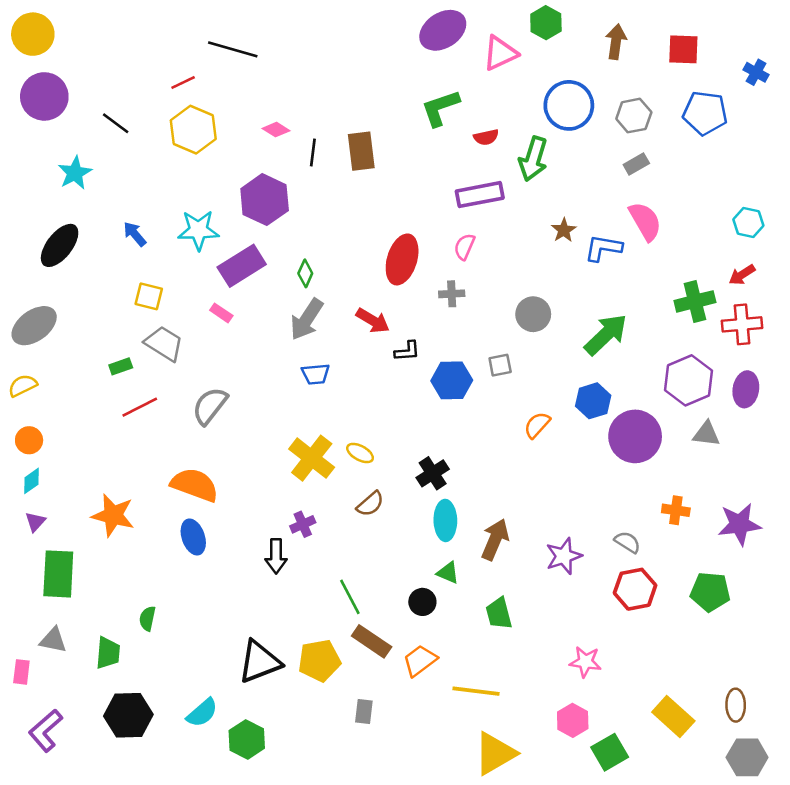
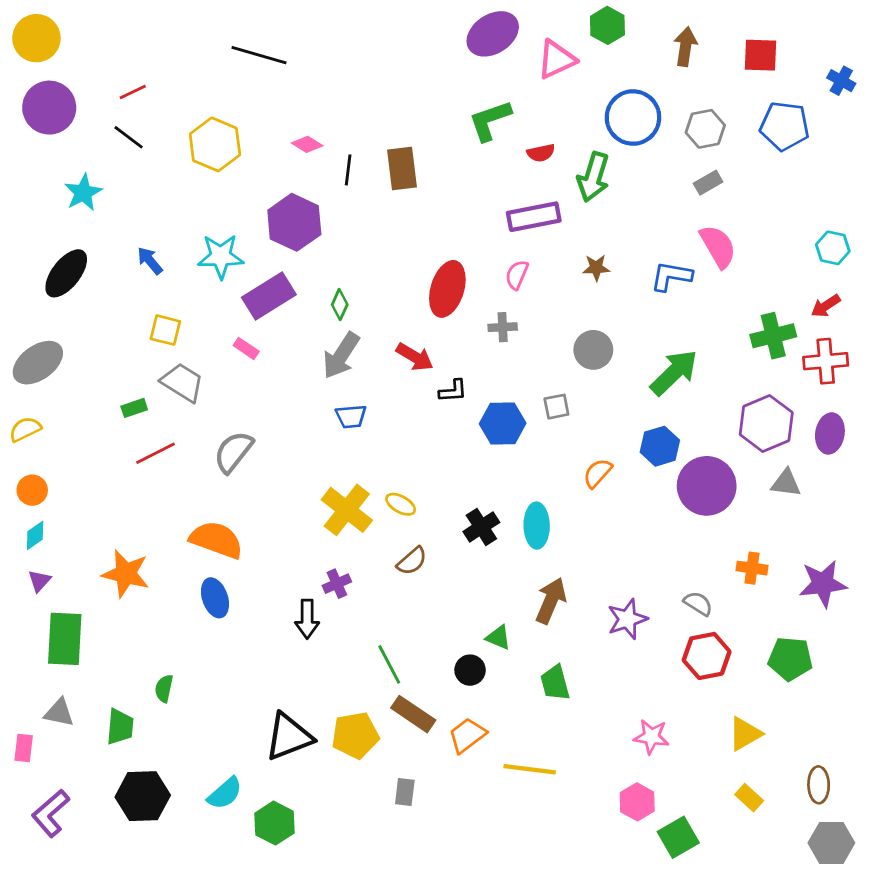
red line: (183, 82) -> (133, 92), moved
brown star: (564, 230) -> (596, 268), moved, turned 30
cyan ellipse: (445, 520) -> (537, 526), moved
yellow rectangle: (673, 717) -> (749, 798), size x0.6
yellow triangle: (495, 753) -> (745, 734), moved, size x0.7

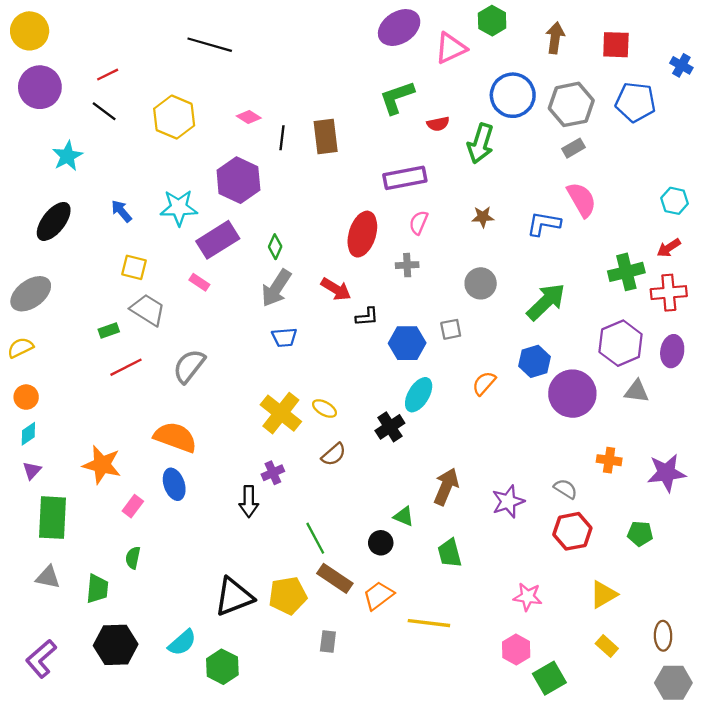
gray hexagon: (705, 129) -> (571, 104), size x1.4
purple rectangle: (534, 217) -> (405, 178), moved
cyan ellipse: (537, 526) -> (419, 395), moved, turned 32
green pentagon: (790, 659) -> (640, 534), size x0.7
pink rectangle: (24, 748) -> (133, 506), moved, turned 30

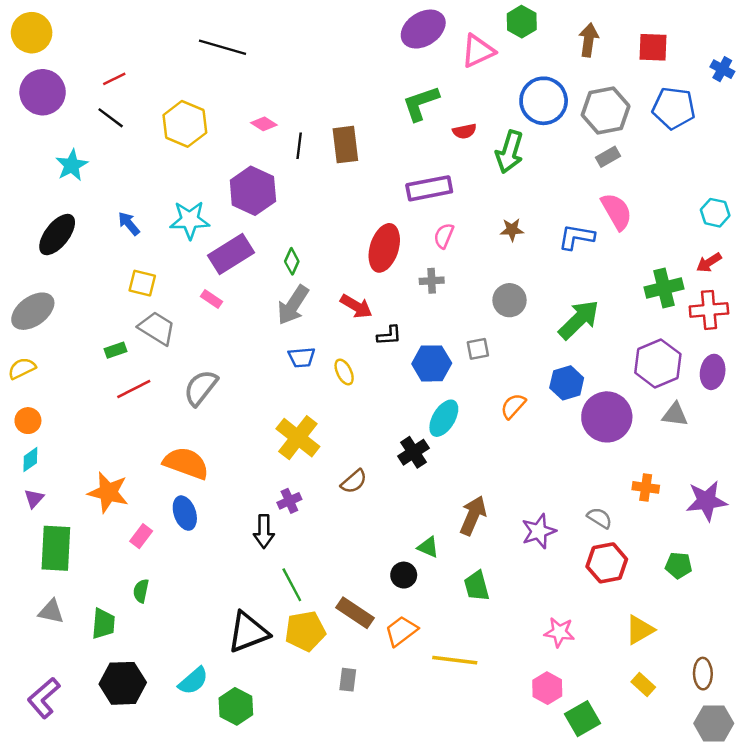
yellow ellipse: (324, 409) -> (344, 372), moved, turned 35
green line: (315, 538) -> (292, 585), moved

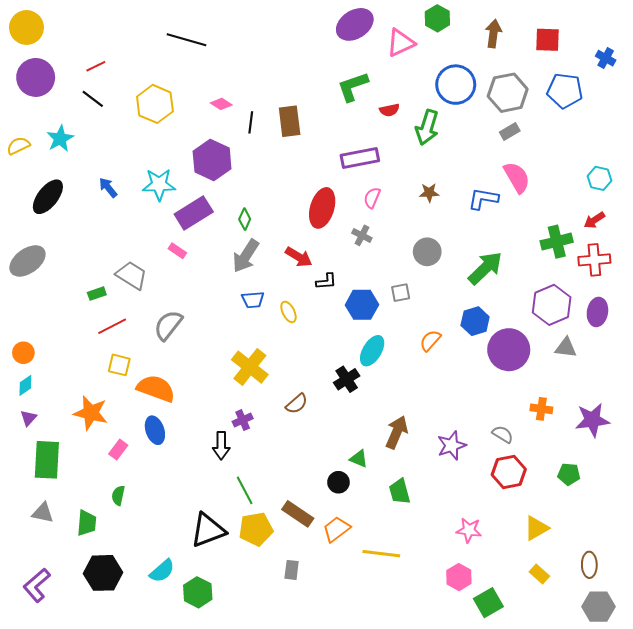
gray cross: (432, 281) -> (362, 235), turned 30
yellow square: (142, 283) -> (119, 365), moved
yellow semicircle: (22, 368) -> (18, 146), moved

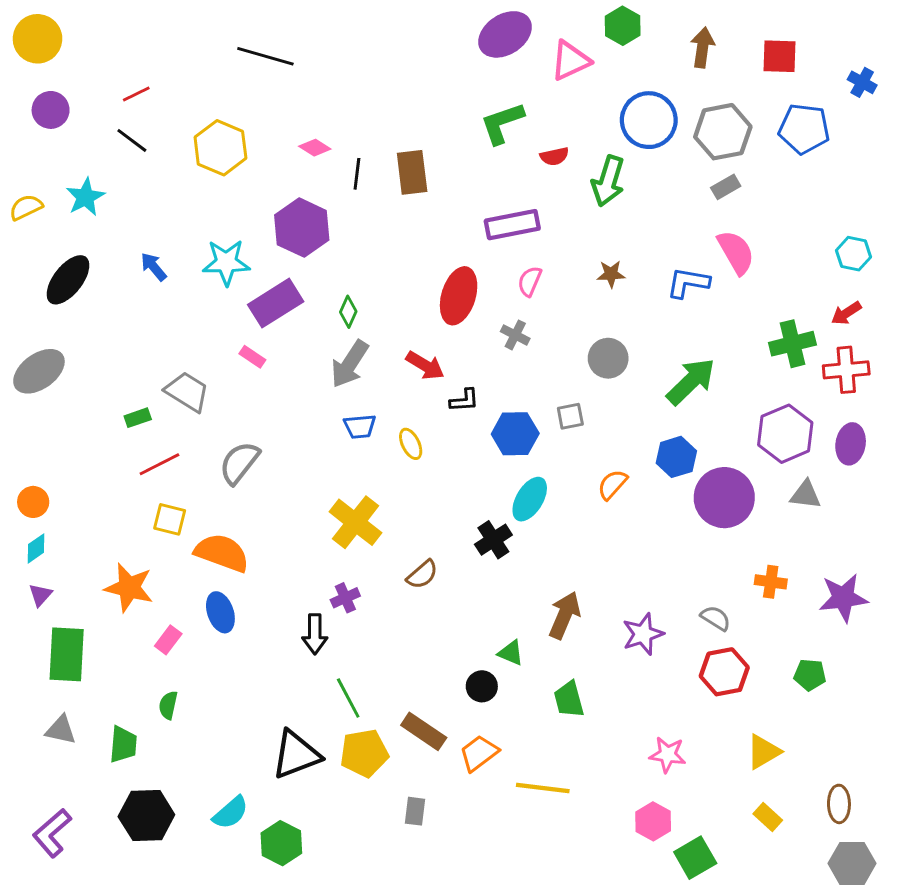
purple circle: (36, 77) -> (51, 110), size x0.7

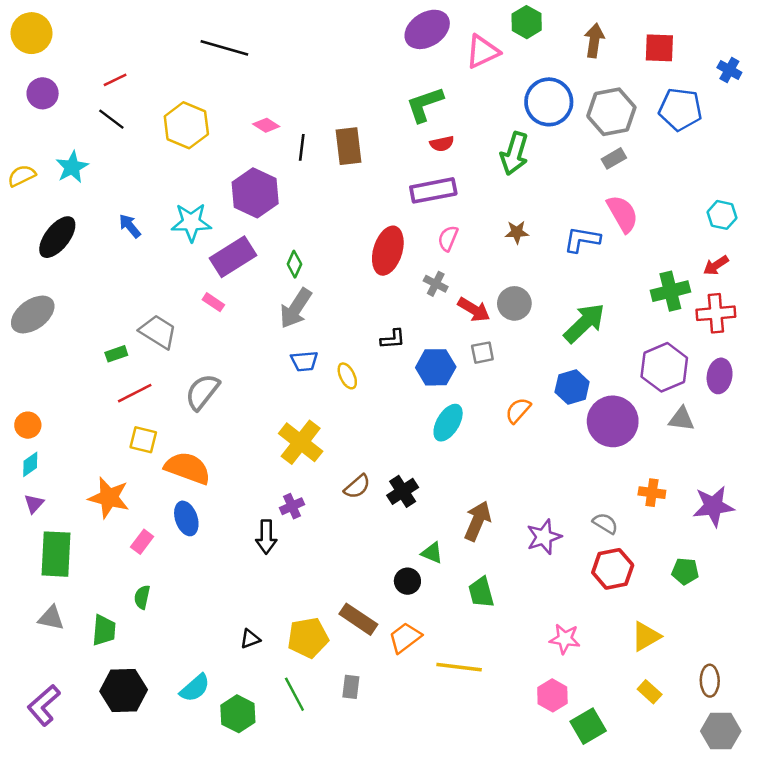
red semicircle: (554, 156) -> (442, 144), moved
red arrow: (425, 365) -> (474, 310), moved
black cross: (493, 540) -> (403, 491), moved
green line: (348, 698) -> (294, 694), moved
black triangle: (296, 755) -> (250, 639), size x0.5

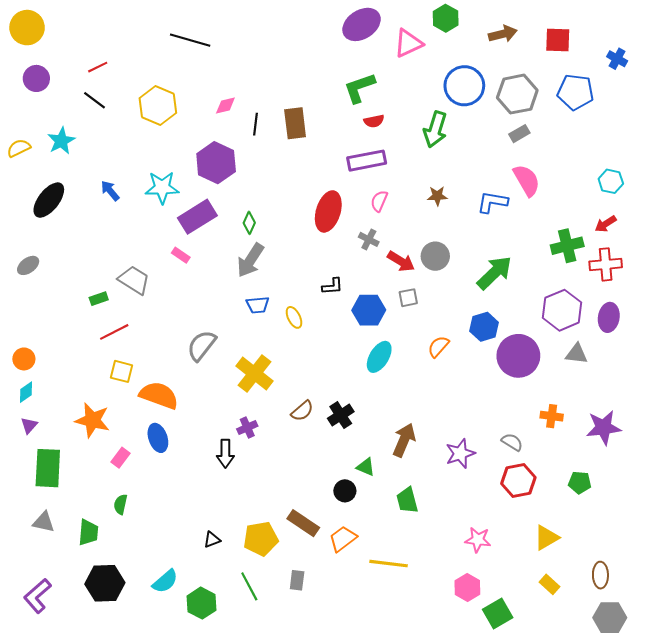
brown arrow: (594, 40) -> (503, 34), turned 68
pink diamond: (266, 125) -> (225, 105), turned -45
gray ellipse: (33, 314) -> (28, 265), size x0.6
gray semicircle: (202, 392) -> (202, 345), moved

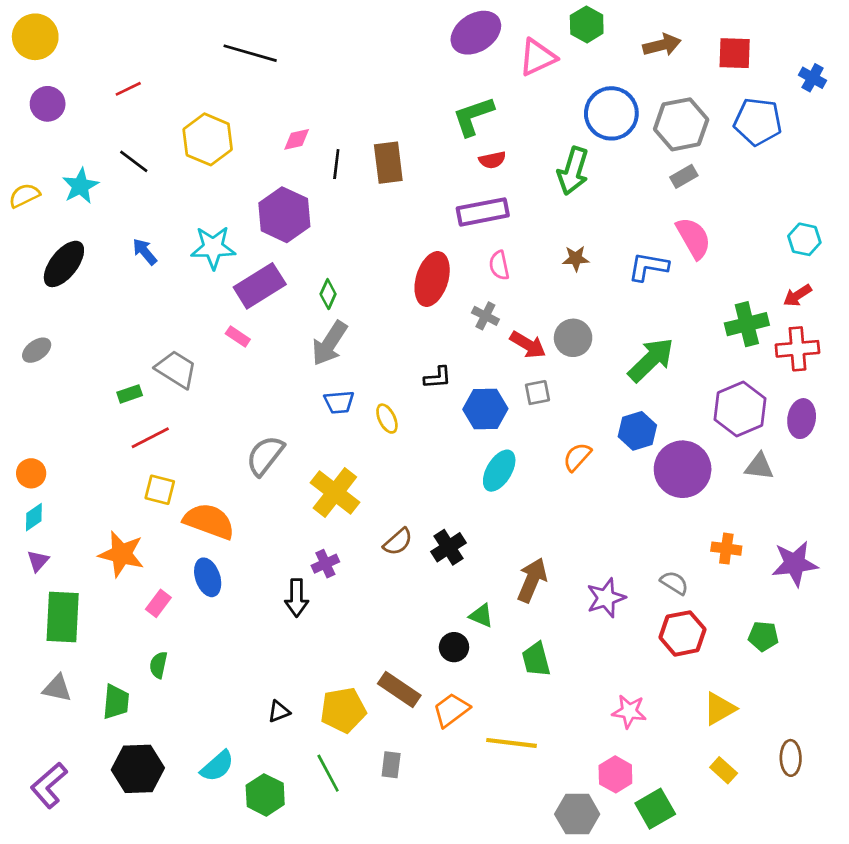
black line: (95, 100) -> (134, 161), moved
pink semicircle: (379, 201) -> (499, 265), turned -35
gray hexagon: (610, 618) -> (577, 814), moved

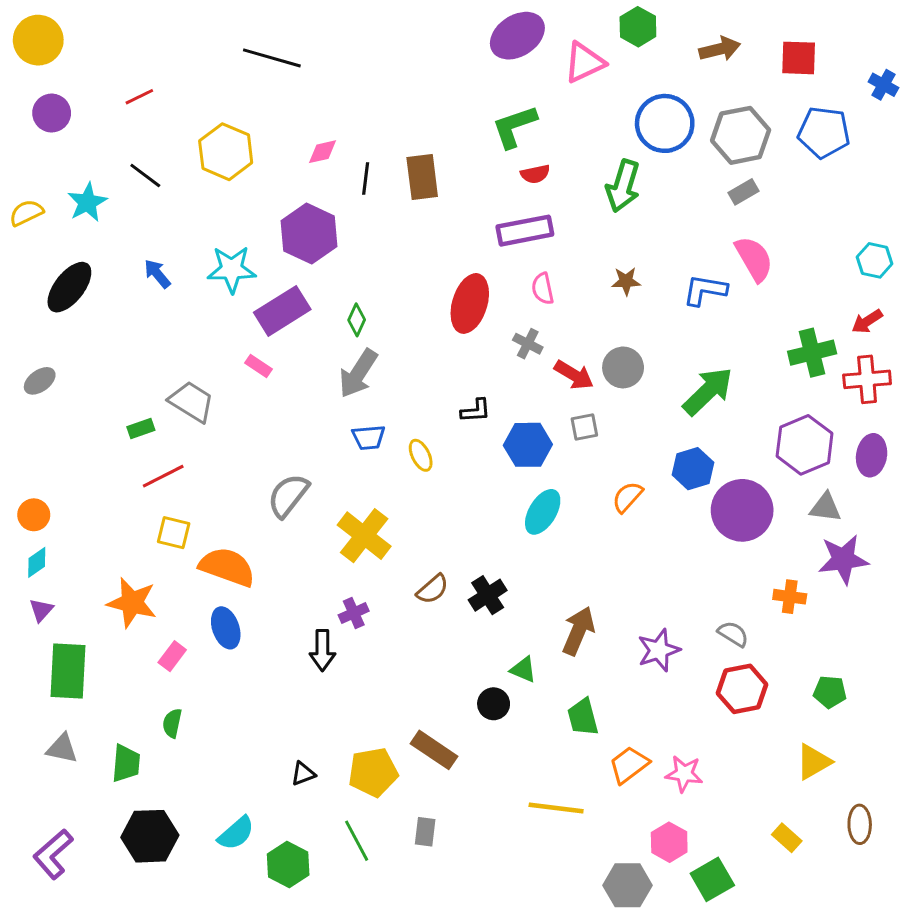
purple star: (795, 564) -> (843, 559), moved
yellow triangle: (719, 709) -> (814, 762), moved
orange trapezoid: (451, 710) -> (629, 765), moved

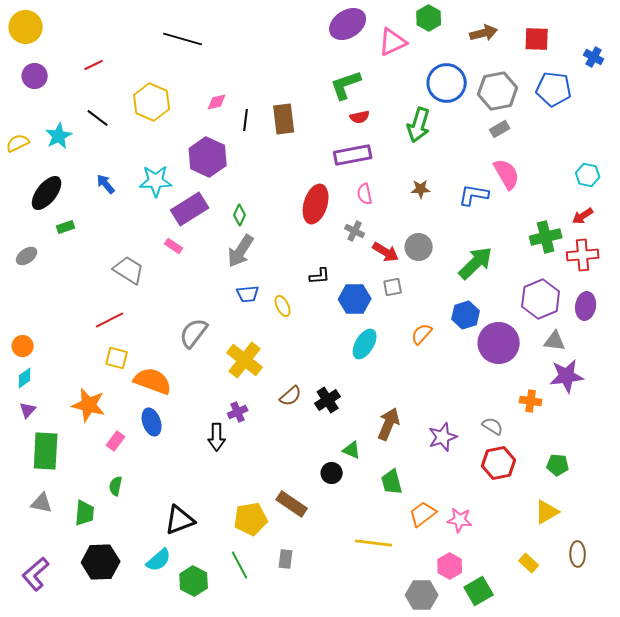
green rectangle: (141, 428) -> (66, 227), moved
black triangle: (303, 774) -> (180, 520), moved, size x1.8

